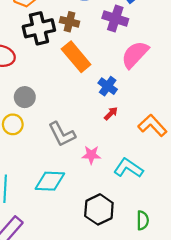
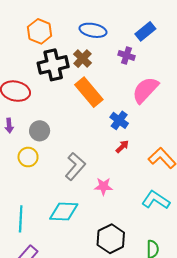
purple cross: (115, 19) -> (126, 55), size x0.7
brown cross: (69, 22) -> (82, 59), turned 30
gray L-shape: (62, 134) -> (75, 166), turned -112
cyan L-shape: (128, 168) -> (156, 200), moved

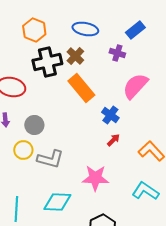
gray L-shape: (75, 166) -> (50, 159), moved, turned 64
pink star: (103, 186) -> (95, 178), size x1.5

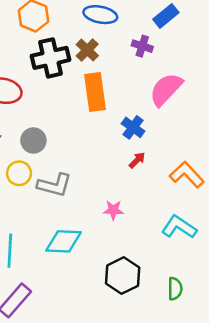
orange rectangle: (81, 88) -> (95, 92), turned 32
pink star: (95, 178) -> (113, 210), size x0.6

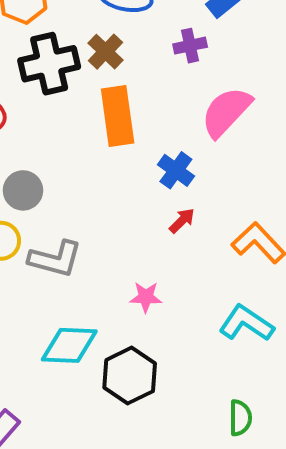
purple cross: (142, 46) -> (190, 46), turned -30
black hexagon: (123, 276) -> (130, 376), moved

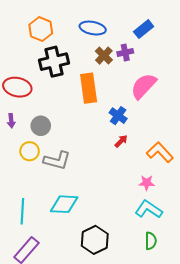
brown cross: (105, 52) -> (104, 56), moved
pink star: (146, 297) -> (147, 183), moved
cyan L-shape: (246, 323) -> (149, 209), moved
black hexagon: (130, 376) -> (95, 240), moved

